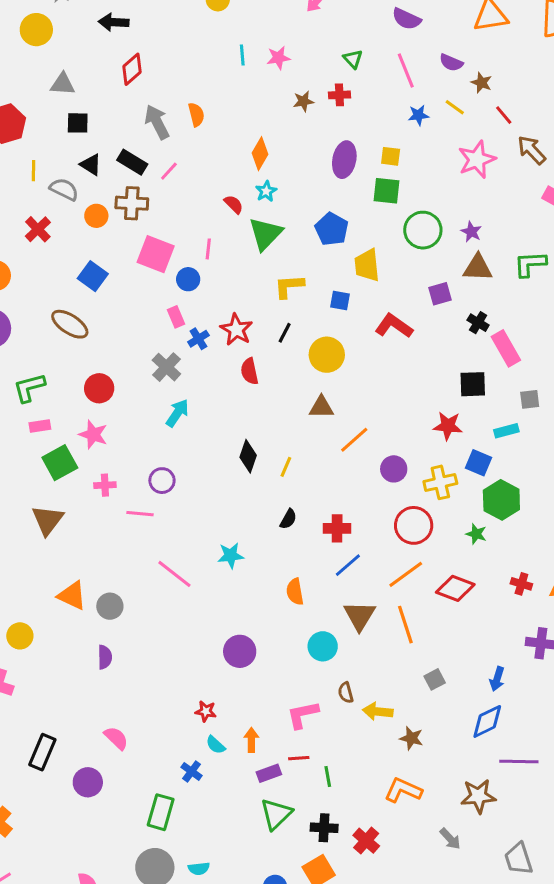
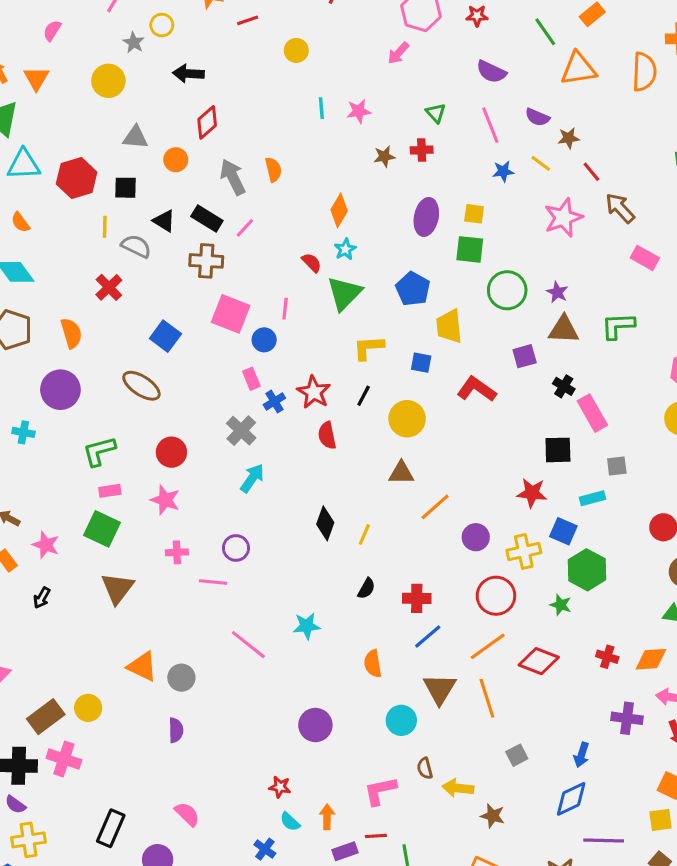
brown star: (481, 83) -> (569, 138), turned -30
black square: (78, 123) -> (125, 188), moved
orange circle: (96, 216) -> (176, 160), moved
green square: (60, 463) -> (102, 529), moved, turned -36

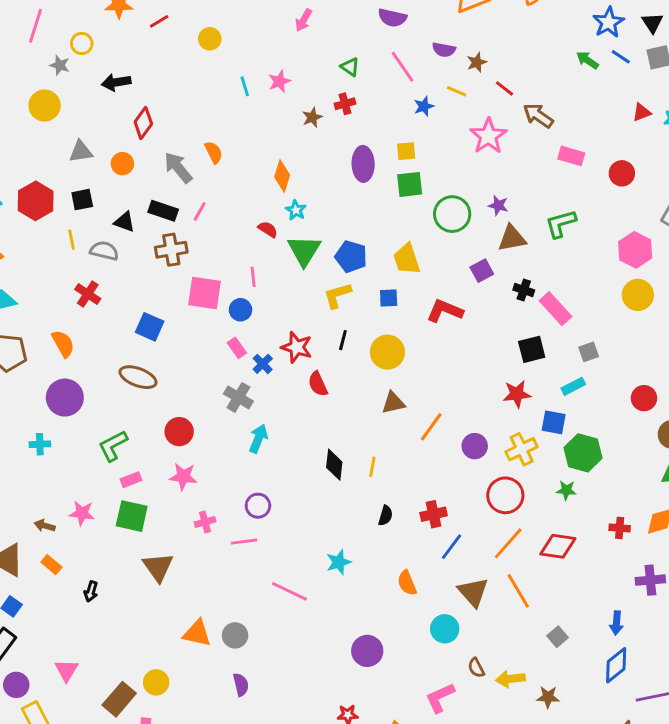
blue pentagon: (413, 289) -> (351, 257), moved
pink star: (46, 545) -> (82, 513), moved

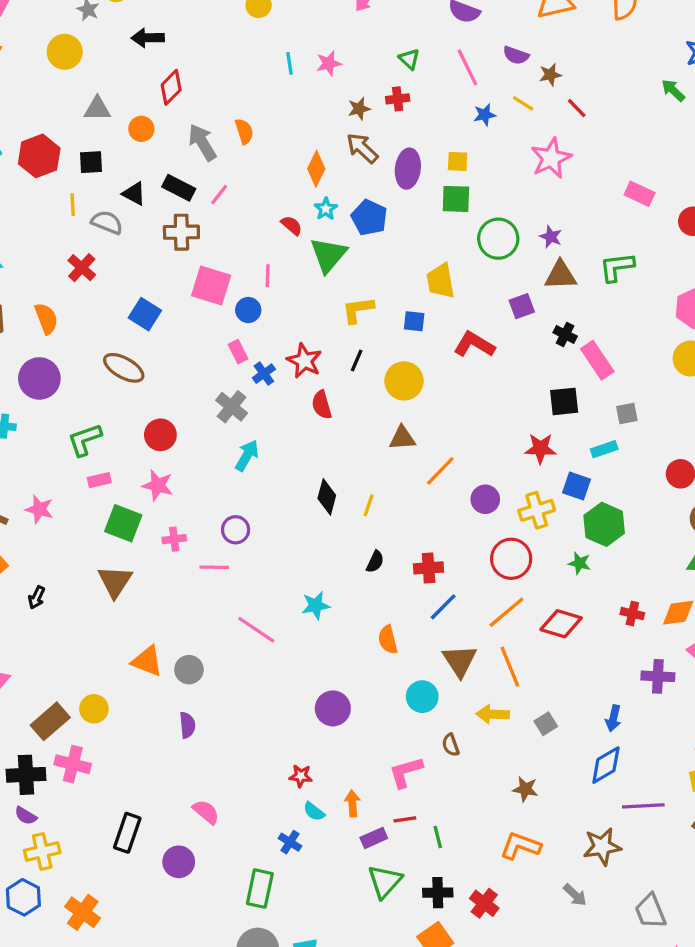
brown arrow: (538, 116) -> (362, 148), moved
blue pentagon: (351, 257) -> (369, 218), moved
green square: (132, 516) -> (123, 523), moved
yellow arrow: (510, 679) -> (493, 714), moved

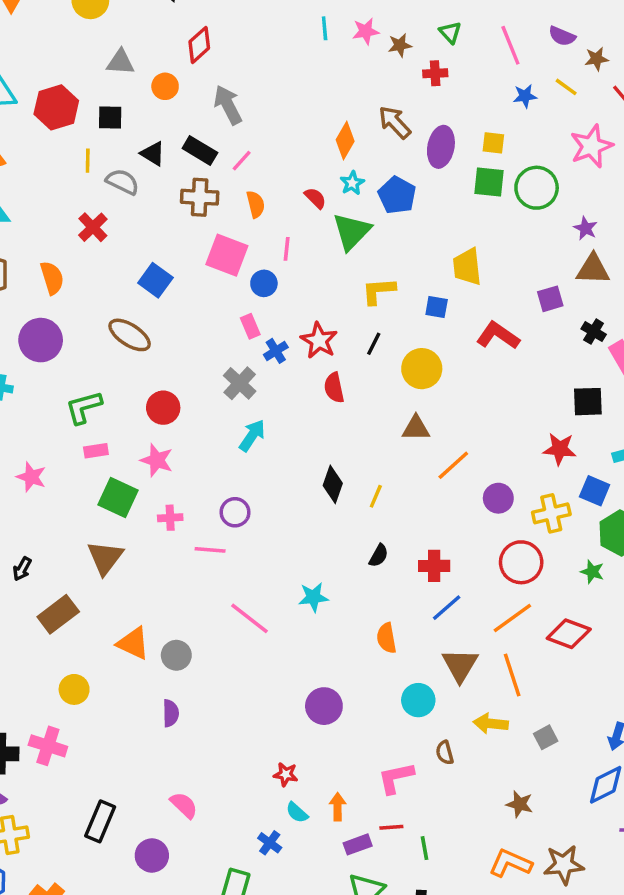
brown star: (359, 109) -> (400, 45), moved
orange semicircle: (244, 131) -> (256, 204), moved
green circle: (498, 239) -> (537, 188), moved
brown rectangle: (50, 721) -> (58, 614), moved
brown star: (602, 847) -> (564, 865), moved

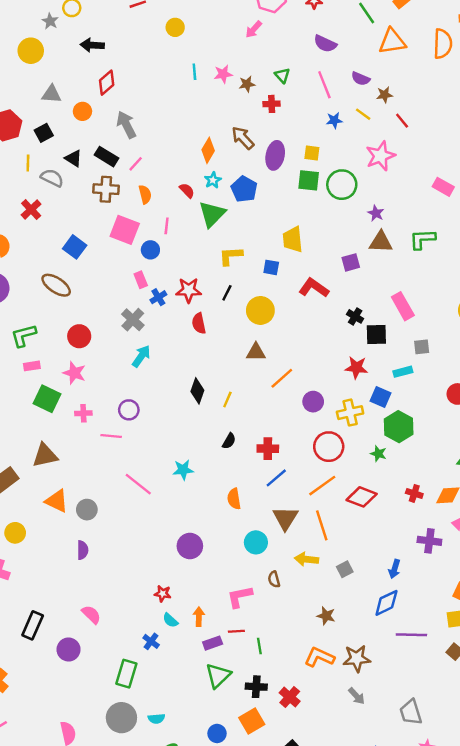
black square: (110, 117) -> (44, 133), turned -30
black cross: (594, 332) -> (355, 316), moved
red star: (319, 340) -> (189, 290), turned -30
brown triangle: (105, 558) -> (45, 455), moved, turned 40

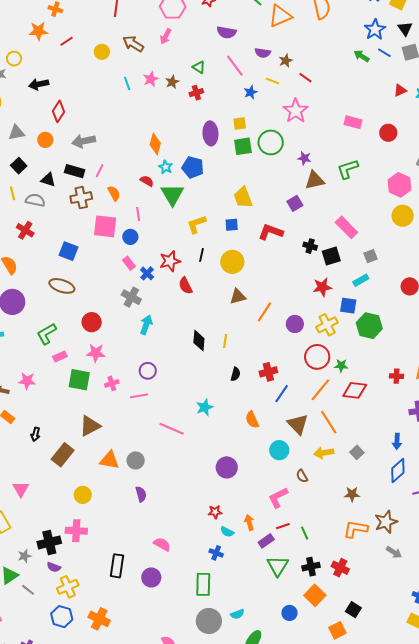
gray arrow: (126, 125) -> (84, 141), turned -60
brown arrow: (243, 138) -> (133, 44), moved
green star: (378, 454) -> (341, 366), moved

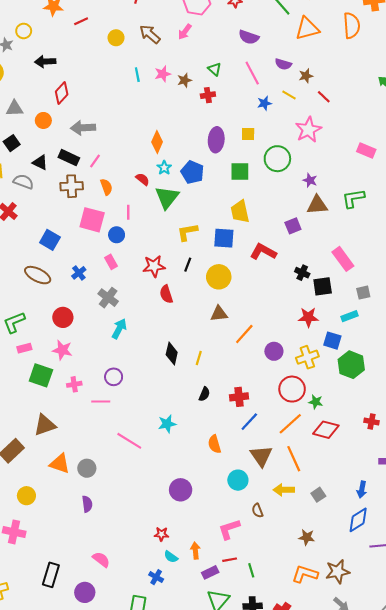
green square: (243, 146) -> (240, 172), moved
blue square: (232, 225) -> (224, 238), size x1.5
blue cross: (147, 273) -> (79, 273), moved

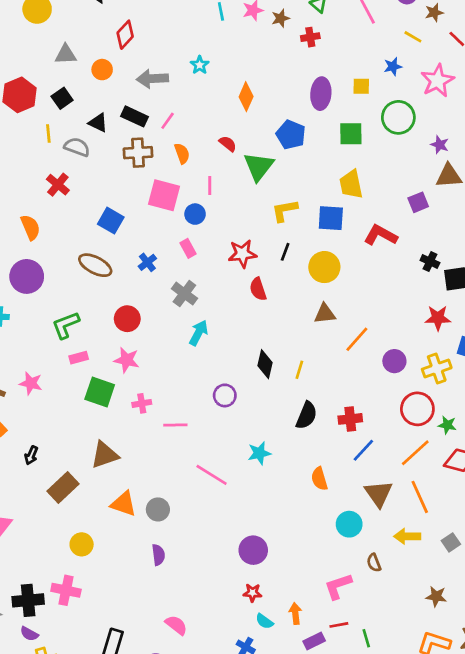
blue star: (264, 103) -> (393, 66), moved
cyan star: (164, 168) -> (200, 65), moved
purple circle: (114, 377) -> (225, 395), moved
black semicircle: (204, 394) -> (306, 415), size x1.5
purple circle: (181, 490) -> (253, 550), moved

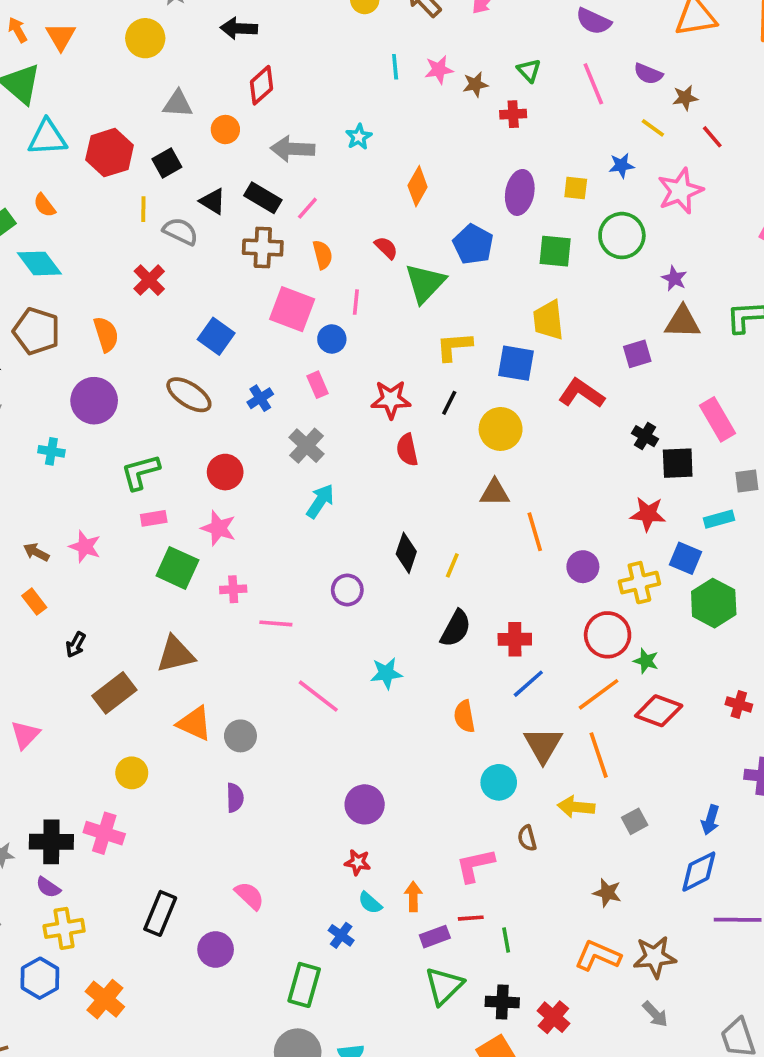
orange line: (357, 339) -> (535, 532), turned -64

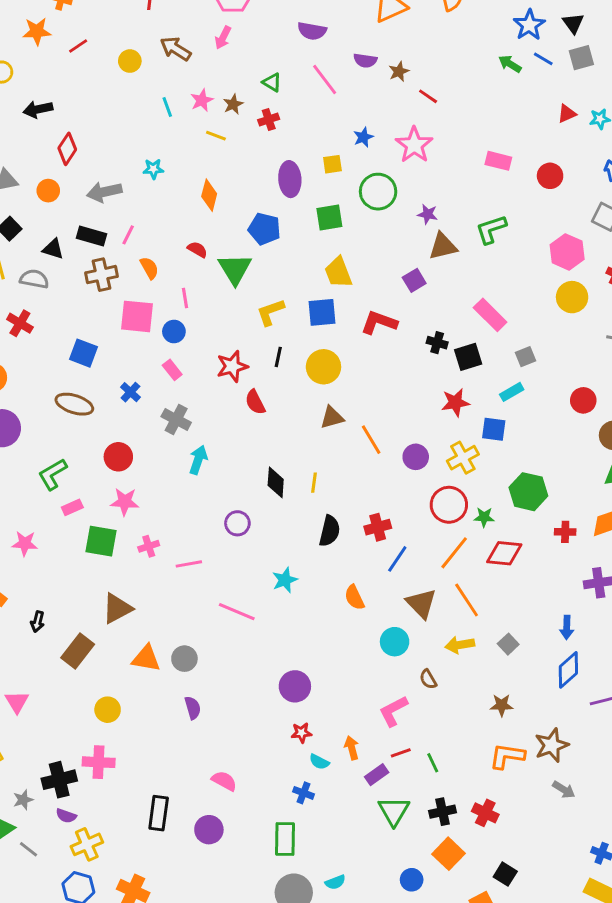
yellow line: (653, 128) -> (216, 136), moved
cyan star: (359, 137) -> (153, 169), turned -30
green hexagon: (714, 603) -> (528, 492), moved

